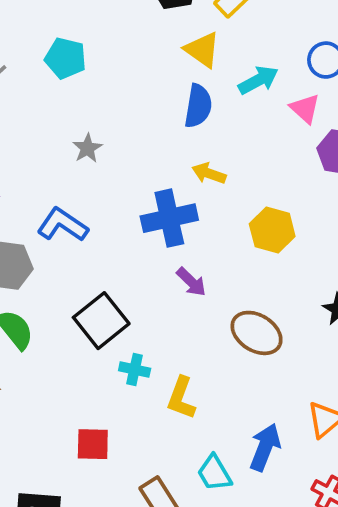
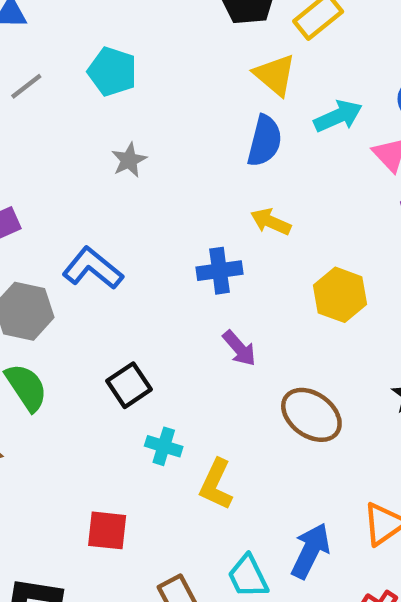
gray star: (87, 148) -> (129, 160), moved
blue cross: (169, 218) -> (220, 271), size x0.7
black square: (101, 321) -> (129, 385), size x0.7

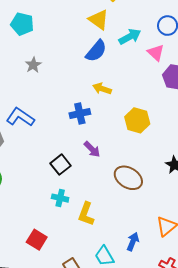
blue semicircle: (265, 141) -> (96, 51), turned 30
black square: (129, 385) -> (60, 165), moved
red square: (107, 530) -> (37, 240), turned 30
blue arrow: (310, 551) -> (133, 242), size x0.7

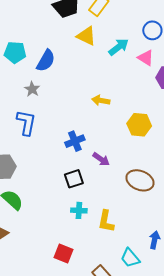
blue semicircle: (96, 51) -> (46, 61), moved
blue cross: (80, 114) -> (75, 141), moved
blue L-shape: (20, 117) -> (26, 123), moved, turned 76
black square: (60, 165) -> (74, 179), turned 30

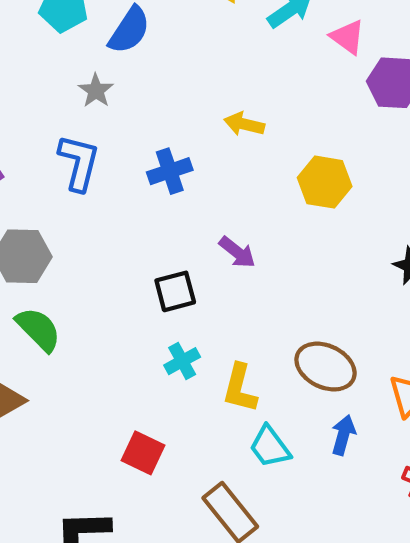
blue cross: (75, 141) -> (170, 171), moved
brown ellipse: (140, 180) -> (326, 367), moved
cyan cross: (79, 210) -> (182, 361), turned -35
cyan trapezoid: (130, 258) -> (270, 447), moved

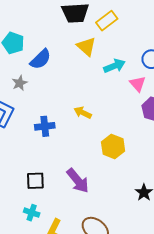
purple arrow: (237, 252) -> (78, 181), moved, size x1.5
cyan cross: (182, 361) -> (32, 213), turned 35

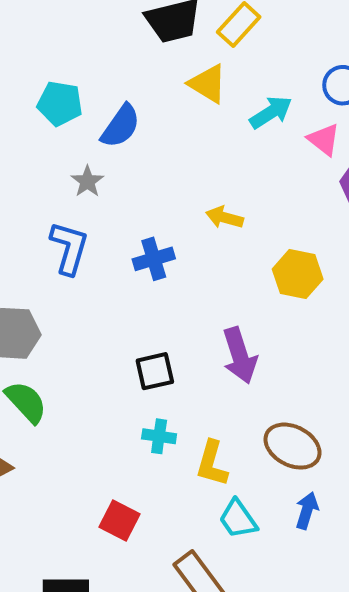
purple arrow: (78, 181) -> (240, 355), turned 32

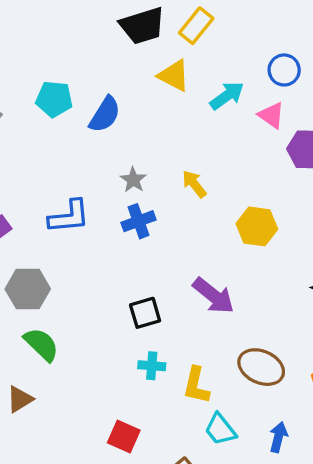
gray star: (87, 181) -> (133, 180), moved
yellow arrow: (225, 217) -> (194, 184), turned 40
blue L-shape: (69, 248) -> (69, 217), turned 72
purple arrow: (240, 355) -> (213, 296), turned -30
blue arrow: (307, 510) -> (278, 437), moved

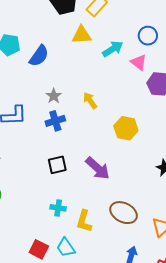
yellow triangle: (174, 76) -> (82, 35), turned -35
black square: (145, 313) -> (57, 165), moved
cyan trapezoid: (220, 429) -> (66, 247), moved

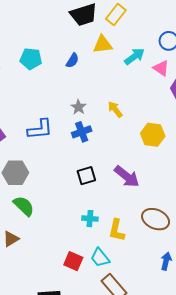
blue semicircle: (39, 56) -> (72, 60), moved, size x0.7

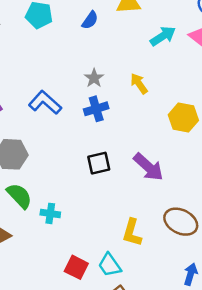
cyan arrow: (134, 56) -> (163, 36), moved
blue L-shape: (40, 129) -> (45, 103), turned -136
cyan cross: (90, 219) -> (50, 213), moved

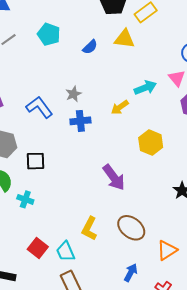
cyan arrow: (163, 36) -> (145, 88), moved
gray star: (94, 78) -> (73, 94), moved
yellow arrow: (139, 84) -> (120, 107), turned -102
black square: (99, 163) -> (36, 161), moved

